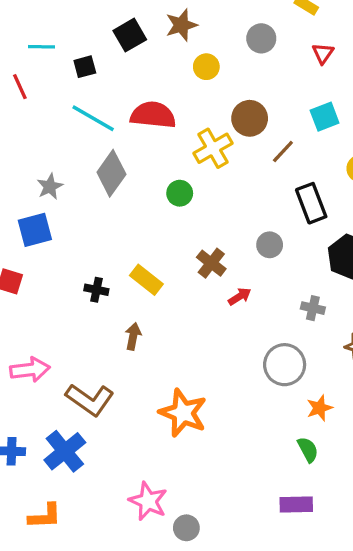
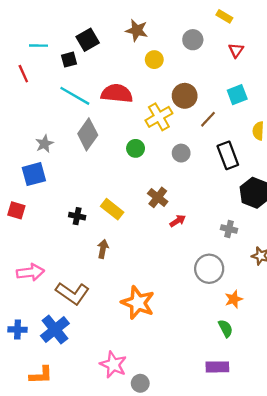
brown star: (181, 25) -> (137, 30), turned 30
black square: (130, 35) -> (88, 40), moved
gray circle: (270, 245) -> (181, 153), moved

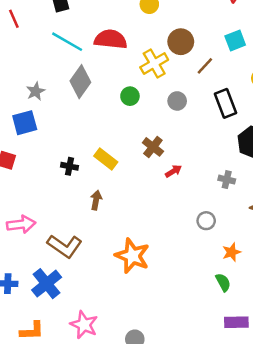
gray circle: (209, 269) -> (206, 221), size x0.6
pink star: (113, 365) -> (84, 325), moved
purple rectangle: (217, 367) -> (236, 322), moved

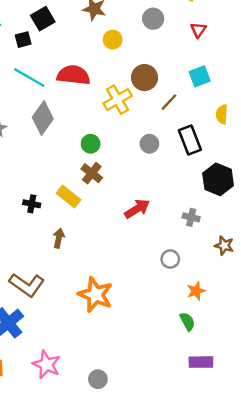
green circle: (130, 96) -> (91, 144), moved
gray circle: (177, 101) -> (149, 144), moved
brown cross: (153, 147) -> (92, 173), moved
red arrow: (173, 171) -> (137, 209), size x1.5

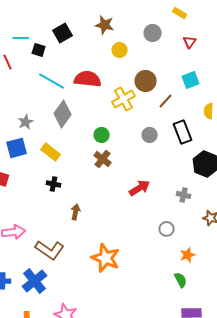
black square: (23, 40) -> (39, 50), moved, turned 32
yellow rectangle: (68, 196) -> (51, 152), moved

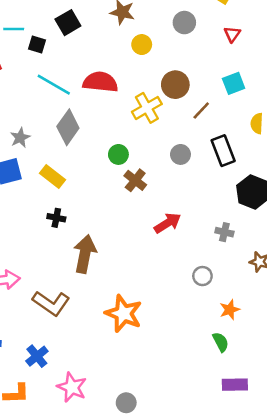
brown cross: (103, 159) -> (135, 180), moved
brown arrow: (76, 212) -> (85, 254), size x1.8
blue cross: (35, 281) -> (37, 356), moved, size x0.7

